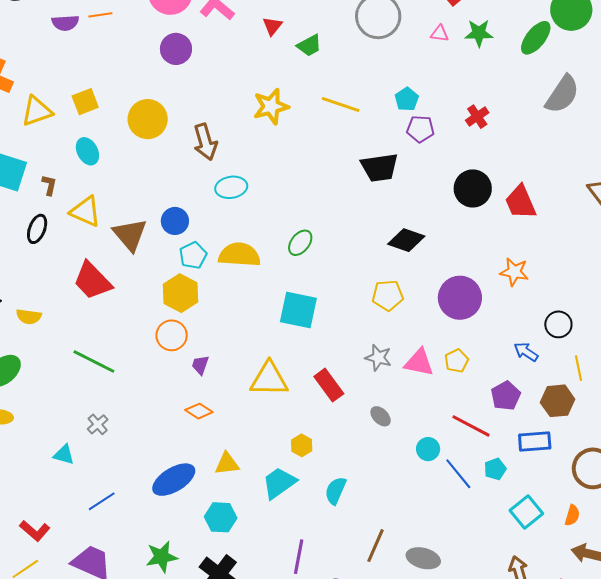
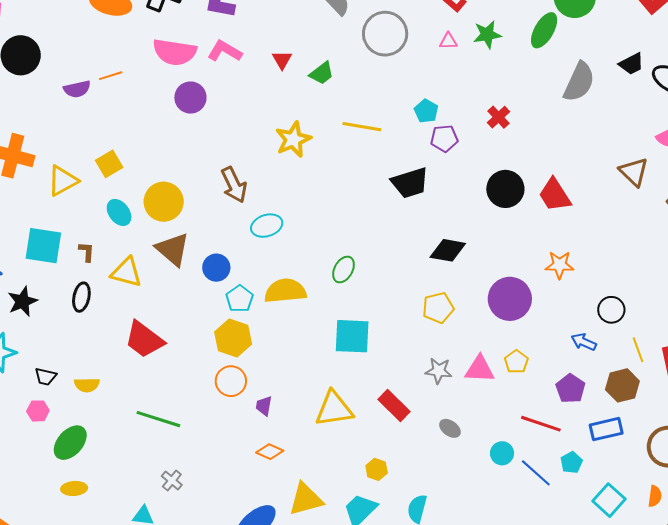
yellow circle: (148, 119) -> (164, 202), moved
brown triangle: (130, 235) -> (173, 249), moved
yellow triangle: (227, 464) -> (306, 499), size x1.4

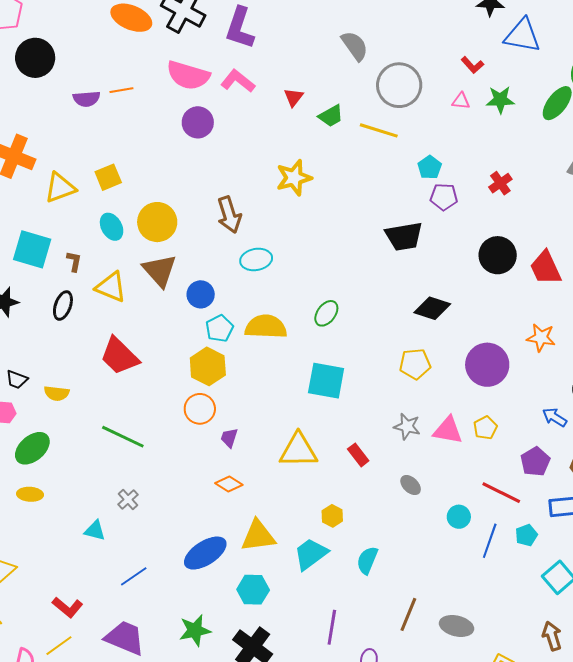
yellow line: (362, 127) -> (379, 130), moved
red rectangle: (394, 406) -> (358, 455), size x0.7
blue line: (536, 473) -> (490, 541), turned 60

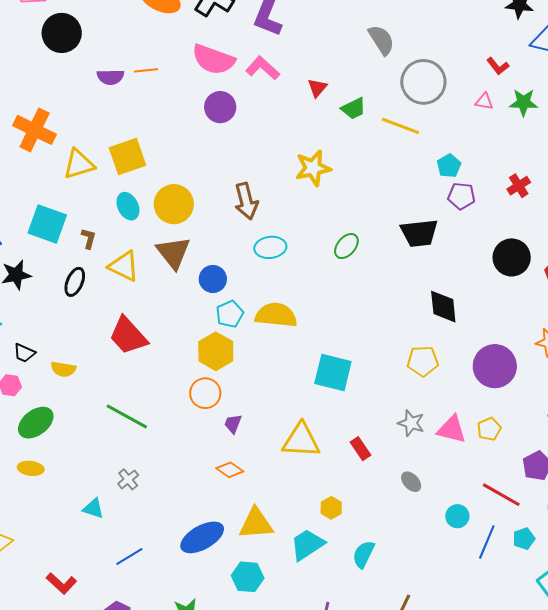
yellow square: (108, 177) -> (128, 157), size x1.4
black diamond: (432, 308) -> (443, 307), turned 63
green ellipse: (326, 313) -> (346, 246), moved

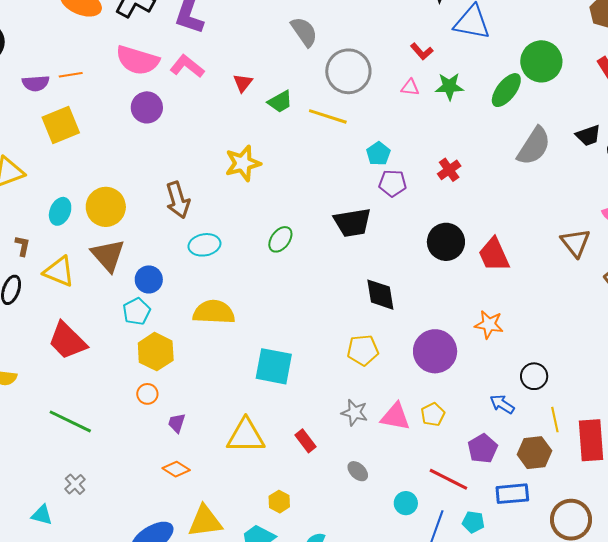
yellow square: (128, 157) -> (61, 125), moved
cyan ellipse: (128, 206) -> (60, 211), turned 52
cyan pentagon: (230, 314) -> (137, 311), moved
orange circle: (205, 393) -> (147, 394), size x0.7
cyan pentagon: (524, 539) -> (473, 522), turned 30

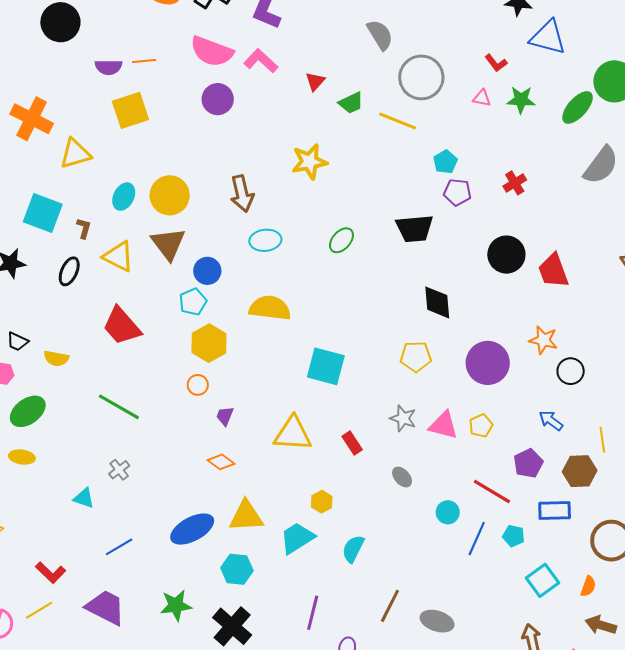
black circle: (534, 376) -> (571, 371), moved

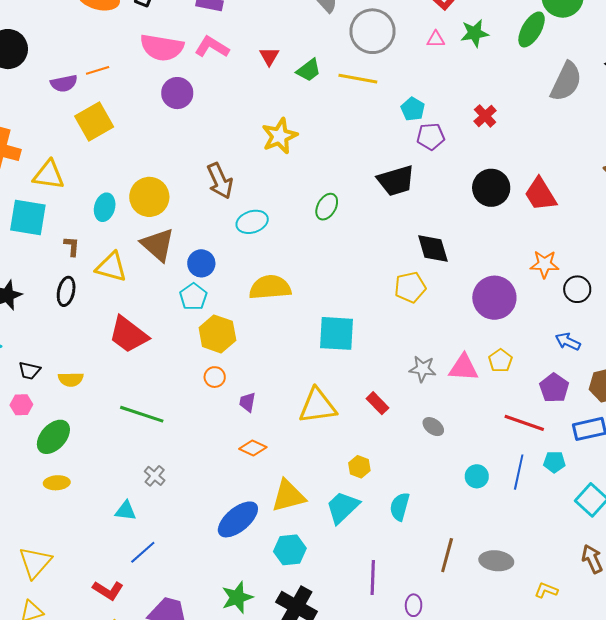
yellow triangle: (75, 154) -> (49, 175), turned 36
cyan square: (43, 213) -> (28, 218), moved
yellow pentagon: (416, 357) -> (410, 287), moved
cyan circle: (448, 512) -> (477, 476), moved
blue line: (119, 547) -> (143, 552), moved

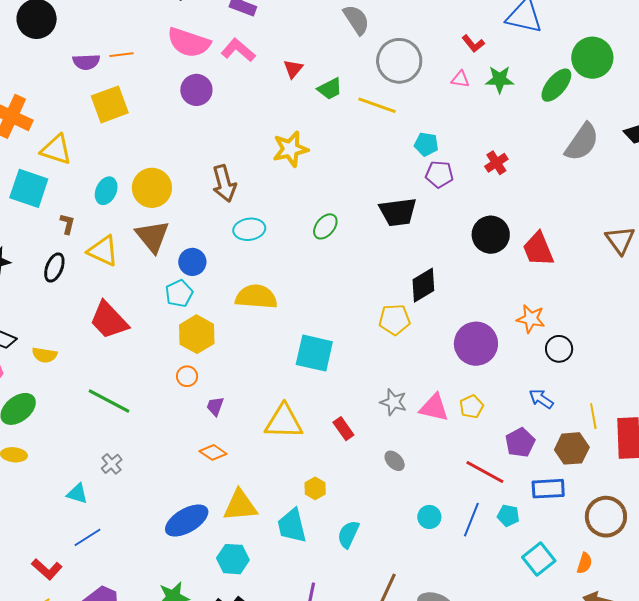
cyan pentagon: (413, 109) -> (426, 144), turned -30
black diamond: (433, 249) -> (423, 285), turned 66
cyan trapezoid: (343, 507) -> (292, 526), turned -69

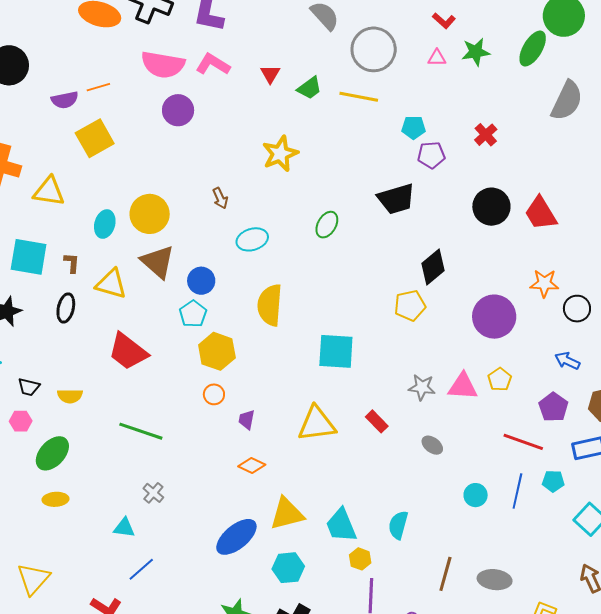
brown arrow: (224, 183) -> (220, 198), size x0.6
cyan square: (29, 188) -> (29, 257), moved
yellow semicircle: (256, 297) -> (270, 305), turned -81
yellow hexagon: (315, 488) -> (360, 559), moved

